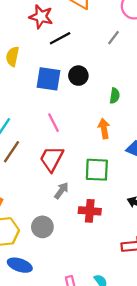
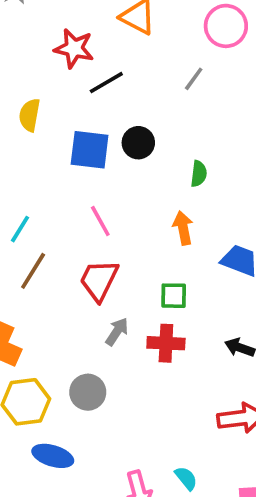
green square: (97, 170) -> (174, 296), size x0.7
red cross: (90, 211) -> (166, 343), moved

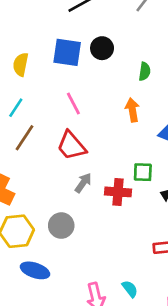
yellow semicircle: (30, 115) -> (21, 64), moved
red trapezoid: (99, 280) -> (71, 146), turned -68
green square: (174, 296) -> (143, 172), moved

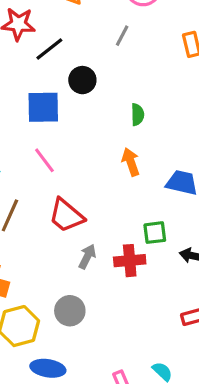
black circle: (102, 48) -> (82, 80), moved
pink line: (73, 103) -> (44, 160), moved

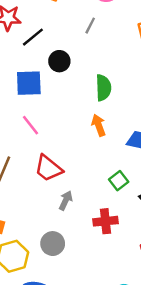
green semicircle: (137, 115) -> (103, 88), size x1.5
green square: (155, 233) -> (119, 181), turned -30
red cross: (130, 261) -> (105, 221), moved

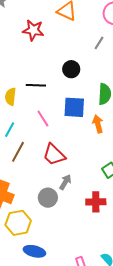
black line: (33, 37) -> (36, 85), moved, turned 36
blue square: (29, 83) -> (74, 107), moved
gray circle: (53, 244) -> (48, 198), moved

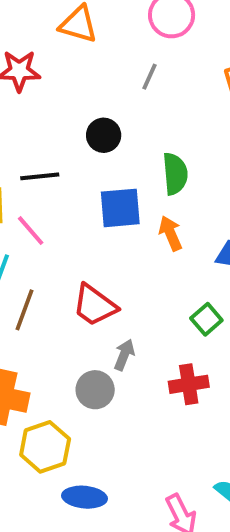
pink line: (43, 118) -> (31, 231), moved

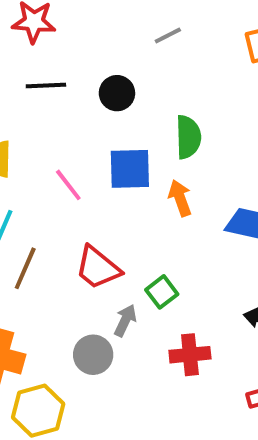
gray line: (150, 77) -> (168, 36), turned 36
black line: (40, 176) -> (46, 86), moved
pink line: (31, 231) -> (68, 185), moved
green square: (206, 319) -> (162, 292), moved

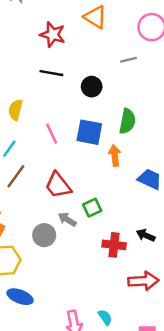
gray arrow: (125, 320) -> (67, 219), turned -96
red cross: (190, 355) -> (114, 245), moved

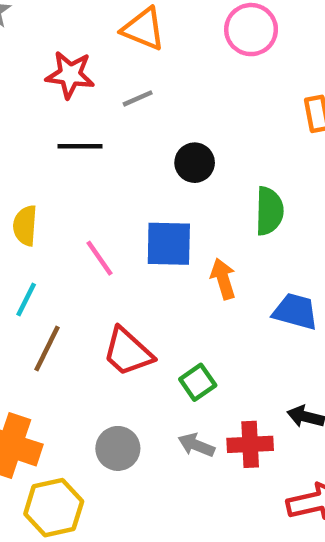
gray line: (128, 60) -> (138, 98), moved
black circle: (92, 87) -> (195, 163), moved
green semicircle: (127, 121) -> (269, 211), moved
gray arrow: (67, 219) -> (196, 445), moved

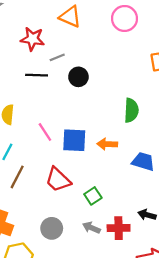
gray line: (138, 98) -> (57, 57), moved
black circle: (195, 163) -> (78, 77), moved
blue square: (169, 244) -> (74, 140), moved
orange arrow: (223, 279) -> (107, 144), turned -72

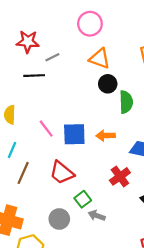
orange triangle: (70, 17) -> (100, 59), moved
pink circle: (125, 18) -> (90, 24), moved
black circle: (78, 77) -> (108, 84), moved
green square: (93, 196) -> (83, 199), moved
red cross: (119, 228) -> (120, 176), moved, turned -30

